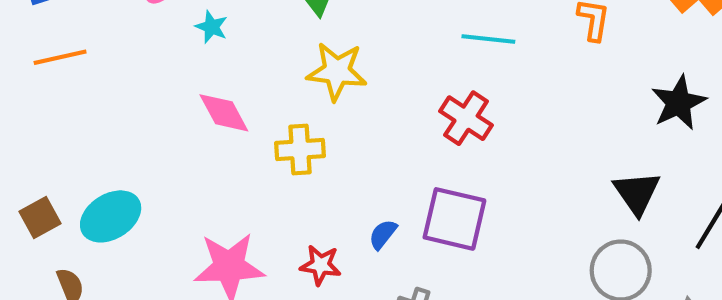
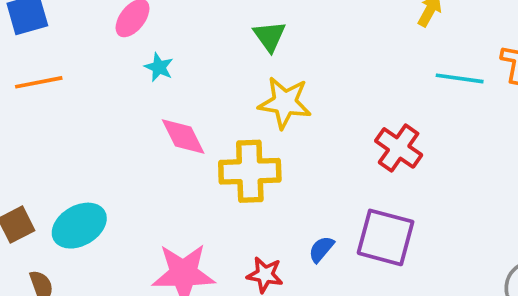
cyan star: (212, 27) -> (159, 67), moved
cyan line: (488, 39) -> (460, 78), moved
yellow cross: (300, 149) -> (250, 171), size x1.4

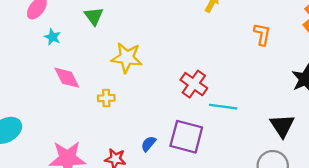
green triangle: (270, 36) -> (94, 16), moved
cyan line: (460, 78) -> (223, 107), moved
yellow cross: (250, 171) -> (106, 98), size x0.5

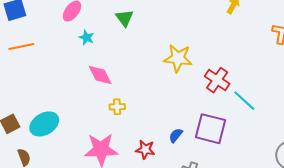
yellow star: (127, 58) -> (178, 58), moved
yellow cross: (106, 98) -> (117, 107), moved
cyan line: (223, 107) -> (244, 101), turned 35

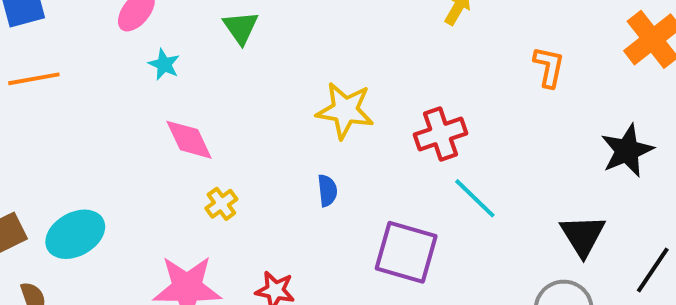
red cross: (217, 80) -> (440, 134), moved, turned 35
yellow cross: (117, 107) -> (221, 204), turned -35
blue semicircle: (176, 135) -> (327, 191), moved, turned 133

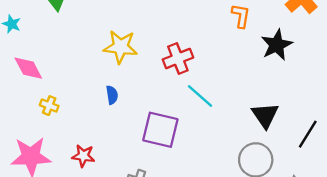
black star: (627, 151) -> (277, 45), moved
yellow cross: (221, 204) -> (49, 106), turned -30

